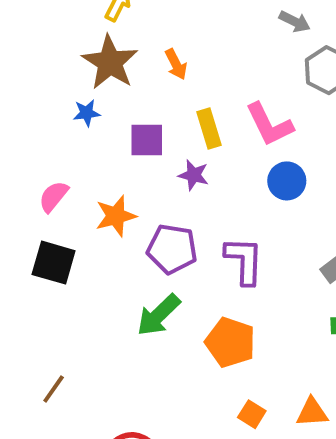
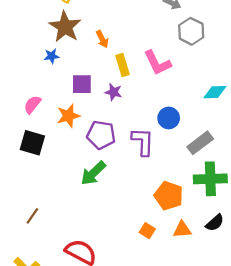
orange arrow: (176, 64) -> (102, 39), moved
purple square: (147, 140) -> (82, 84), moved
blue circle: (287, 181) -> (169, 118), moved
orange pentagon: (230, 342) -> (169, 196), moved

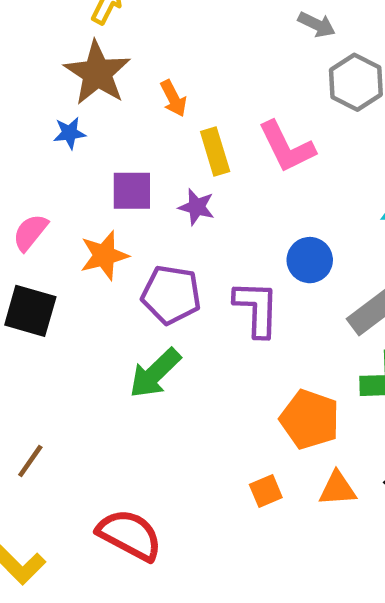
orange square: (147, 231) -> (266, 491), turned 35

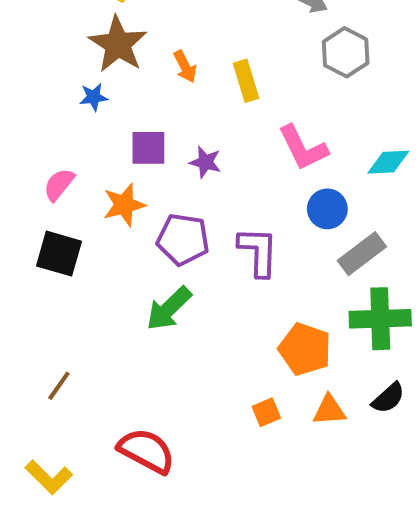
pink L-shape: (287, 147) -> (303, 148), moved
yellow rectangle: (215, 151) -> (246, 81), moved
blue circle: (310, 260) -> (327, 209), moved

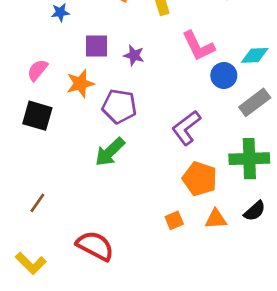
blue circle: (327, 209) -> (224, 75), moved
purple L-shape: (258, 252) -> (186, 128), moved, turned -129
gray rectangle: (362, 254) -> (255, 102), moved

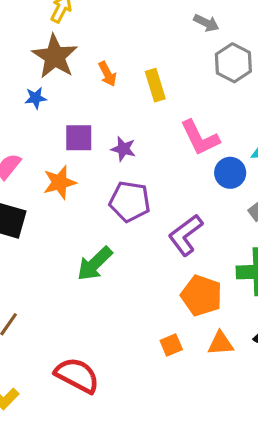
purple pentagon: (119, 106) -> (130, 202), moved

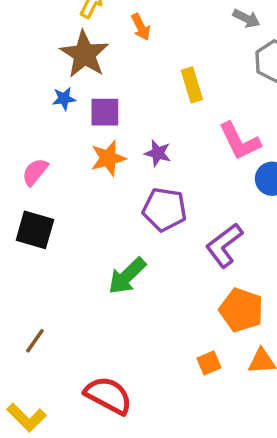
orange arrow: (107, 74) -> (141, 27), moved
purple square: (79, 138) -> (105, 112), moved
orange star: (60, 182) -> (108, 158), moved

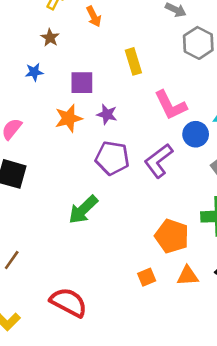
brown star: (84, 54) -> (50, 38), size x0.5
purple square: (105, 112) -> (82, 83), moved
purple L-shape: (224, 245) -> (159, 161), moved

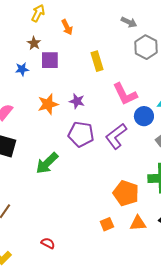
purple square: (82, 83) -> (50, 60), moved
green arrow: (83, 210) -> (47, 163), moved
red semicircle: (69, 302) -> (48, 243), size x0.5

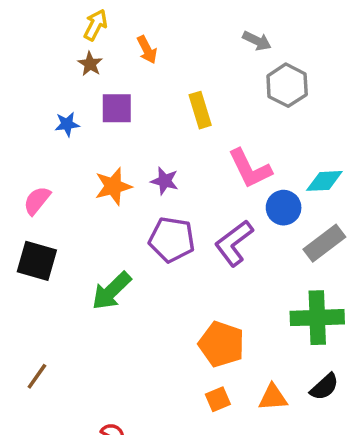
brown star: (34, 43) -> (90, 64), moved
orange pentagon: (126, 193) -> (221, 344), moved

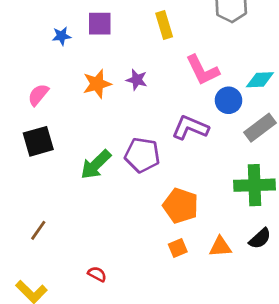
purple pentagon: (172, 240) -> (142, 155), moved
purple L-shape: (234, 243) -> (190, 128), turned 60
black square: (37, 261) -> (38, 141), turned -32

